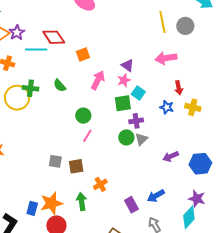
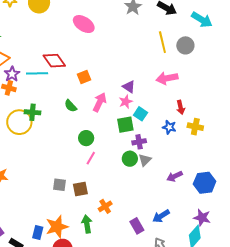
purple star: (17, 33) -> (12, 74), moved
green semicircle: (60, 85) -> (71, 106), moved

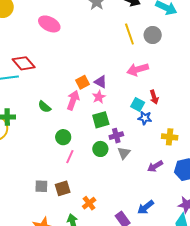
orange square: (84, 77) -> (82, 82), moved
cyan square: (140, 114) -> (138, 105), moved
yellow cross: (195, 127) -> (170, 137), moved
green circle: (130, 159) -> (100, 149), moved

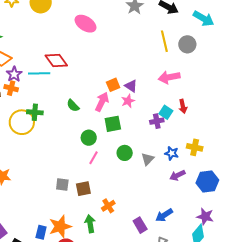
blue star: (145, 118) -> (172, 153), moved
green square: (101, 120) -> (113, 124), moved
purple cross: (116, 136) -> (157, 121), moved

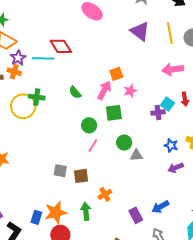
purple triangle: (131, 86) -> (140, 31), moved, size x1.5
gray triangle: (148, 159) -> (136, 155), moved, turned 40

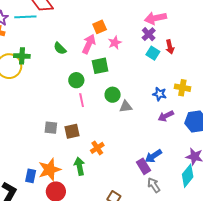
purple cross: (158, 113) -> (149, 34), moved, turned -32
pink line: (93, 146) -> (82, 100), turned -40
purple rectangle: (136, 215) -> (144, 166), moved

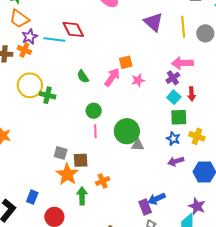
green cross: (22, 56) -> (48, 95), moved
green square: (100, 66) -> (179, 117), moved
green circle: (113, 95) -> (127, 131), size x1.6
orange star: (50, 170) -> (67, 174), moved, turned -30

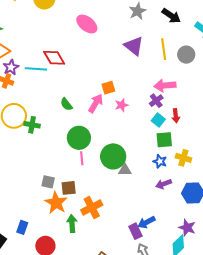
green circle: (94, 111) -> (79, 138), size x1.5
orange cross: (103, 181) -> (92, 208), size x1.5

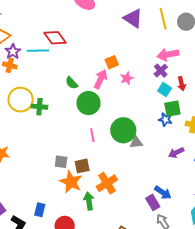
green circle: (79, 138) -> (88, 103), moved
blue star: (160, 161) -> (165, 120), moved
blue arrow: (146, 222) -> (163, 193), turned -114

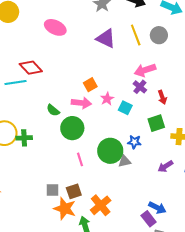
pink arrow: (101, 79) -> (81, 103), turned 78
cyan square: (165, 90) -> (125, 108), moved
blue star: (165, 120) -> (134, 142), moved

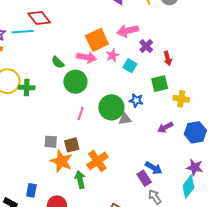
pink arrow: (145, 70) -> (128, 31), moved
orange square: (90, 85) -> (97, 40), size x1.6
pink line: (80, 159) -> (81, 114), turned 32

